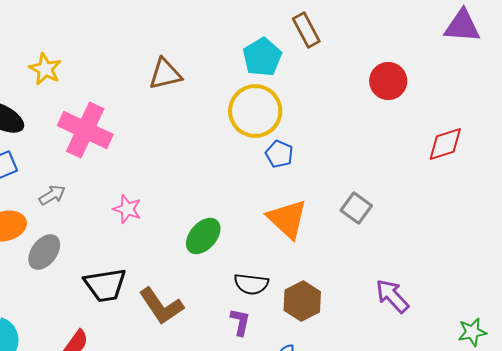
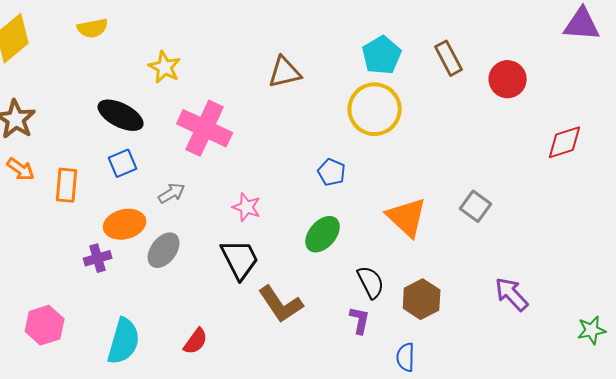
brown rectangle: (306, 30) -> (449, 58), moved
blue pentagon: (279, 154) -> (332, 172), moved
black semicircle: (251, 284) -> (371, 282), turned -124
black trapezoid: (105, 285) -> (240, 259), moved, turned -108

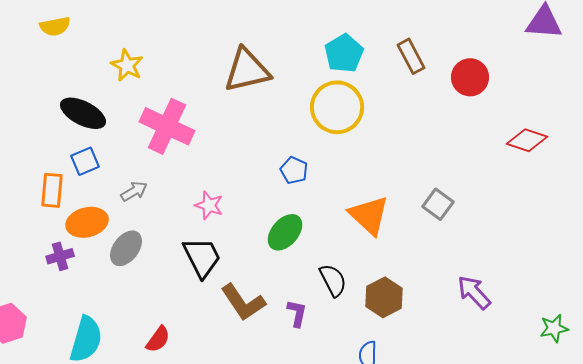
brown triangle: (285, 72) -> (247, 70), size x1.4
red diamond: (565, 142) -> (527, 140), turned 36
orange rectangle: (67, 185) -> (52, 190), moved
purple L-shape: (360, 320) -> (297, 313), moved

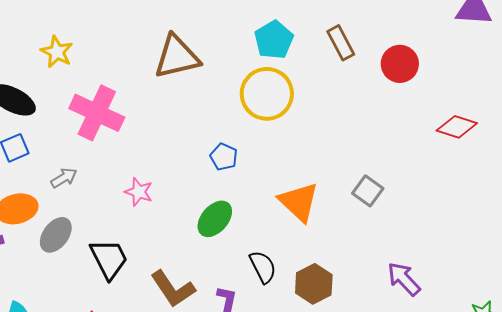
black trapezoid: (202, 257) -> (109, 259), moved

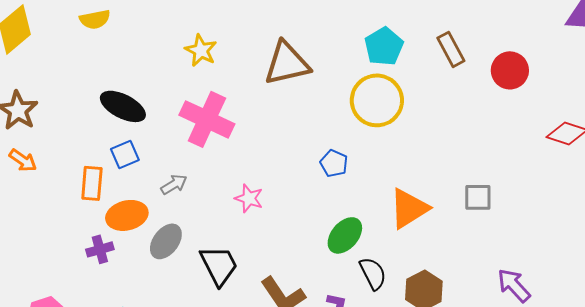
yellow star: (57, 52) -> (201, 50), moved
gray square: (368, 191) -> (478, 197), turned -36
orange triangle: (299, 202) -> (409, 208), turned 45
green ellipse: (215, 219) -> (345, 235), moved

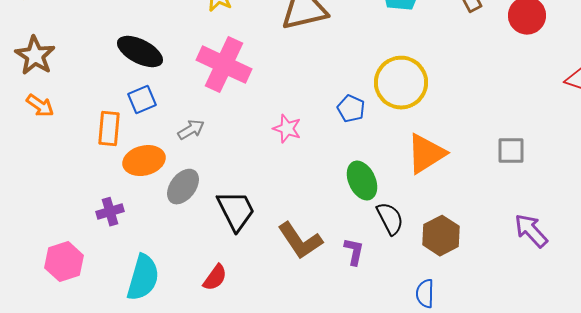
yellow circle: (377, 100) -> (401, 83), moved
gray square: (478, 197) -> (511, 151), moved
pink star: (249, 198) -> (287, 129), moved
green ellipse: (345, 235) -> (362, 181), turned -66
purple cross: (100, 249) -> (110, 212), moved

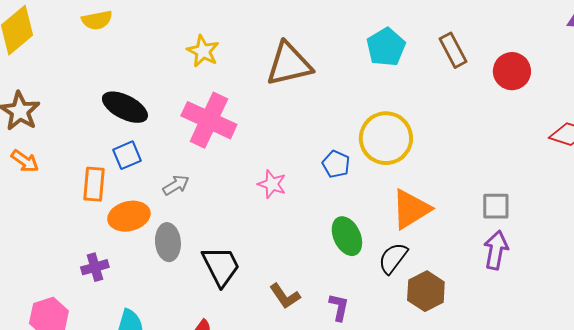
gray ellipse: (183, 187) -> (168, 242), turned -42
black semicircle: (390, 219) -> (393, 258), moved, turned -116
purple arrow: (531, 231) -> (496, 250), moved, turned 54
brown L-shape: (300, 241) -> (285, 296), size x0.7

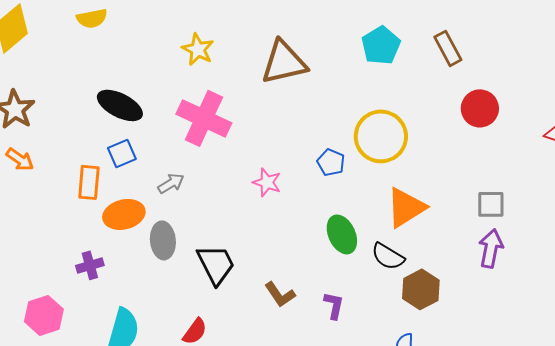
red circle: (512, 71) -> (480, 108), moved
black semicircle: (393, 258) -> (388, 256), turned -96

